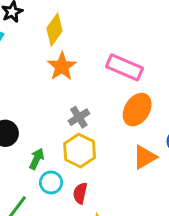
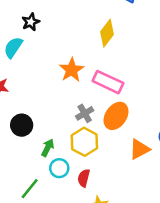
yellow diamond: (55, 30) -> (107, 33), moved
pink rectangle: (124, 67) -> (108, 82), moved
orange ellipse: (137, 110) -> (116, 116), moved

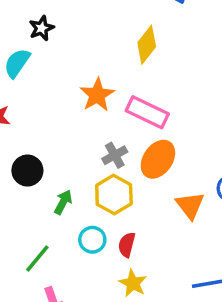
orange triangle: (139, 149) -> (190, 205), turned -40
cyan circle: (59, 168) -> (92, 240), moved
red semicircle: (84, 178) -> (127, 245), moved

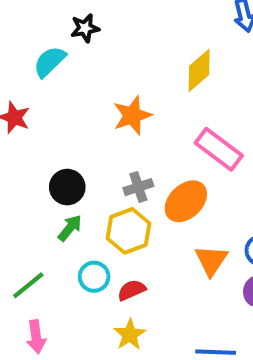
pink rectangle: (147, 112) -> (219, 149), moved
black circle: (27, 171) -> (67, 187), moved
red semicircle: (127, 245) -> (132, 290), turned 40

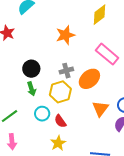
green arrow: (70, 228) -> (31, 89), turned 120
red semicircle: (132, 290) -> (60, 121), turned -104

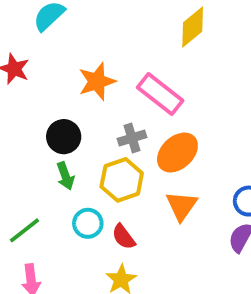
orange star: (65, 35) -> (97, 81), moved
pink rectangle: (107, 54) -> (160, 94), moved
orange triangle: (100, 109) -> (182, 206), moved

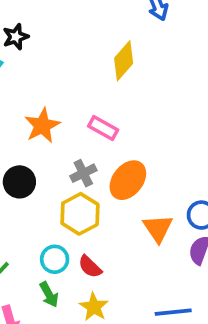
pink rectangle: (160, 94) -> (103, 128), size x0.7
green arrow: (65, 176) -> (49, 294), moved
orange triangle: (182, 206) -> (158, 228), moved

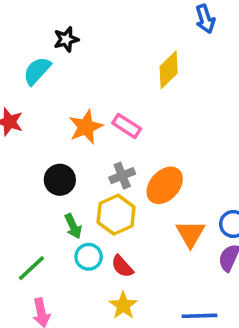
pink rectangle: (103, 128) -> (127, 126), moved
green arrow: (49, 294) -> (73, 226), moved

